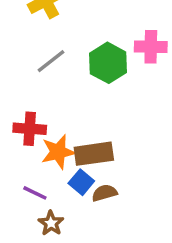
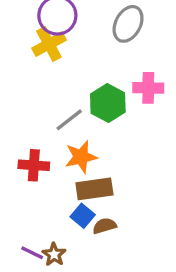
gray line: (51, 61) -> (69, 120), moved
orange star: (58, 152) -> (81, 157), moved
purple line: (35, 193) -> (32, 253), moved

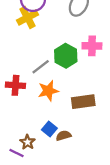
red cross: (34, 165) -> (15, 85), moved
brown rectangle: (94, 189) -> (83, 102), moved
brown star: (54, 254) -> (27, 142), moved

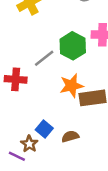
orange star: (48, 91) -> (71, 86), moved
blue square: (49, 129) -> (44, 129), moved

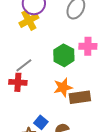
gray line: (44, 58) -> (24, 65), moved

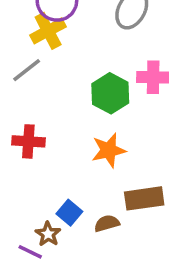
gray line: (24, 65) -> (27, 70), moved
brown rectangle: (80, 97) -> (144, 198), moved

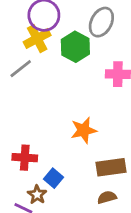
green hexagon: (110, 93) -> (75, 47), moved
red cross: (28, 141) -> (25, 158), moved
brown semicircle: (107, 223) -> (107, 197), moved

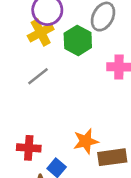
gray line: (21, 69) -> (38, 76), moved
orange star: (84, 130) -> (86, 141), moved

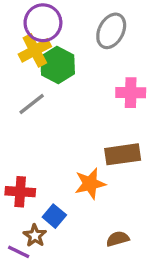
green hexagon: (78, 40) -> (58, 65), moved
brown rectangle: (112, 157) -> (123, 154), moved

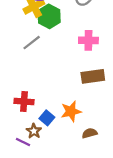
pink cross: (131, 93) -> (88, 40), moved
orange star: (90, 184) -> (71, 111), moved

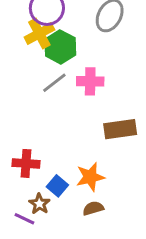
pink cross: (88, 40) -> (90, 81), moved
gray line: (32, 43) -> (54, 83), moved
brown semicircle: (90, 133) -> (93, 208), moved

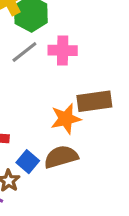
orange star: (90, 177) -> (66, 119), moved
brown semicircle: (93, 208) -> (61, 157), moved, size x1.5

